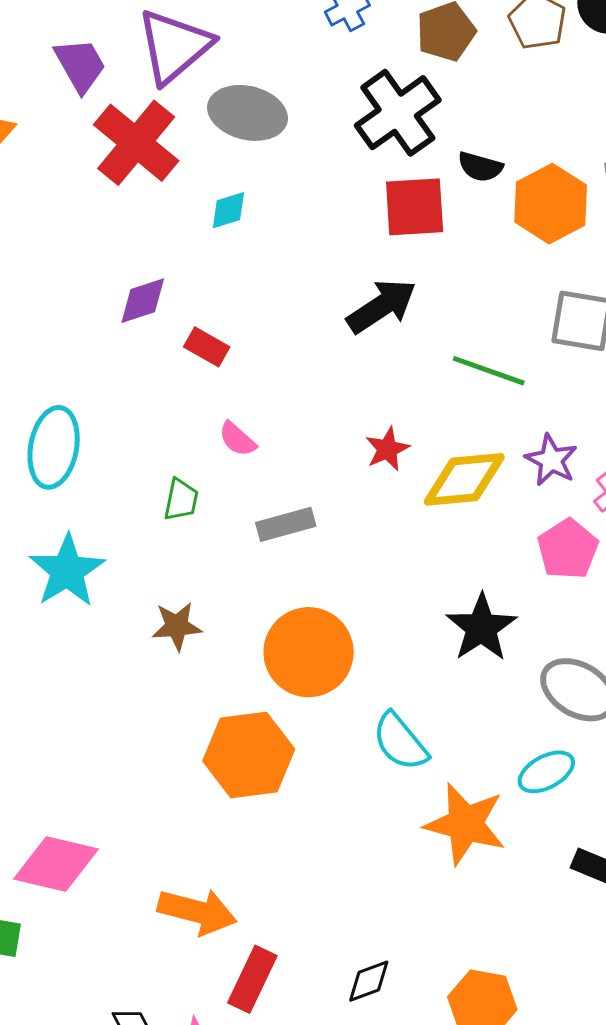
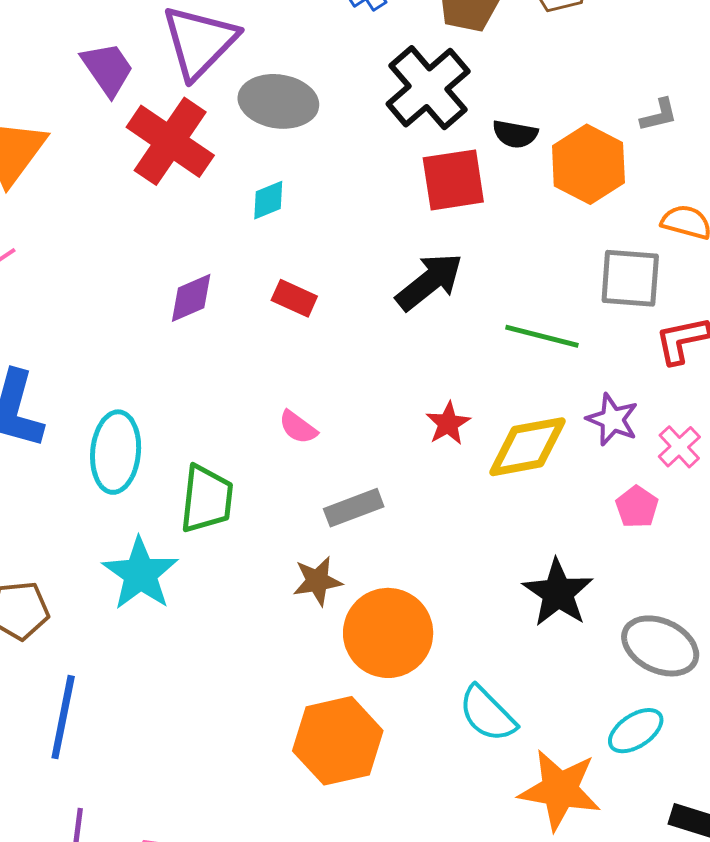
red rectangle: (207, 347) -> (294, 298), moved
green trapezoid: (181, 500) -> (207, 499), moved, size x1.6
pink pentagon: (568, 549) -> (637, 507), size x0.7
brown star: (177, 626) -> (317, 581), moved

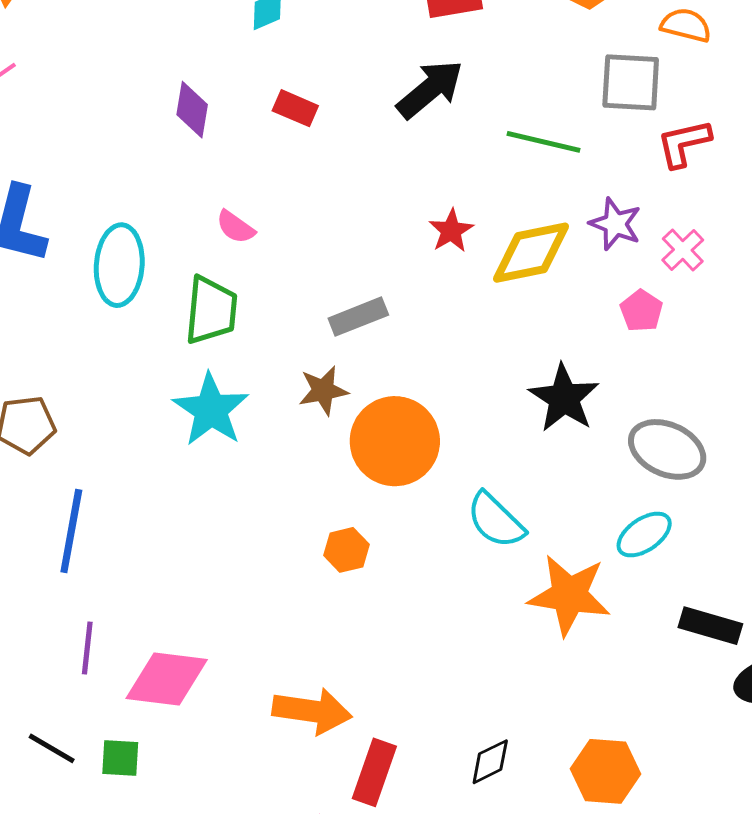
purple diamond: (191, 298) -> (192, 110), turned -56
pink semicircle: (298, 427) -> (235, 227), moved
cyan star: (140, 574) -> (211, 410), moved
orange hexagon: (338, 741) -> (346, 550), size x0.5

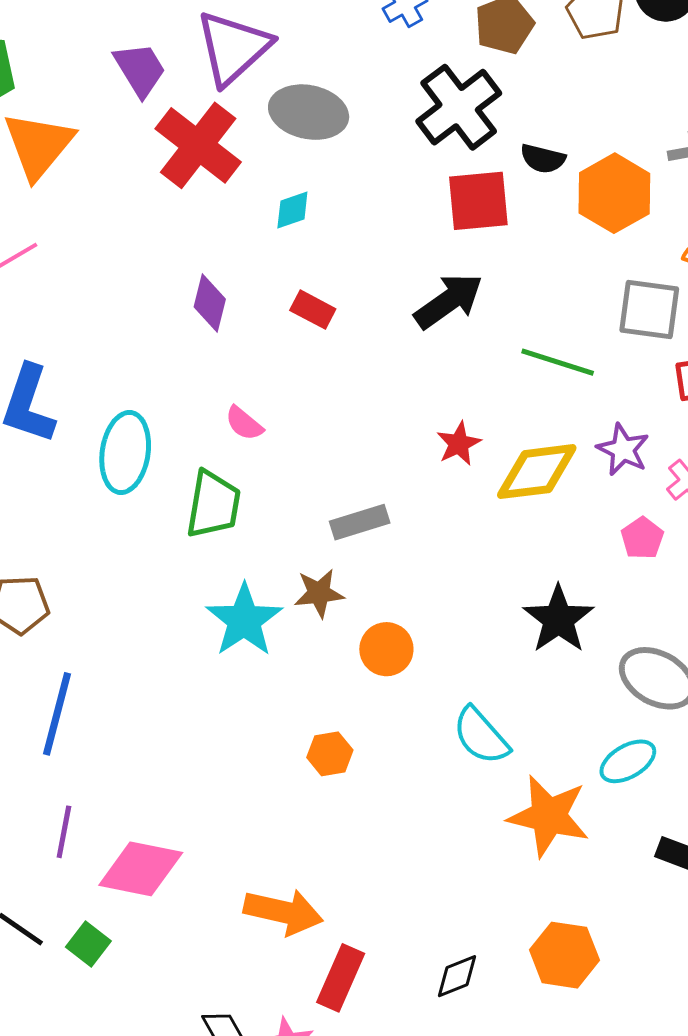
cyan star: (211, 410) -> (244, 620), moved
orange circle: (395, 441) -> (386, 649), size x0.6
green square: (120, 758) -> (88, 944), turned 30
orange hexagon: (605, 771) -> (564, 955), moved

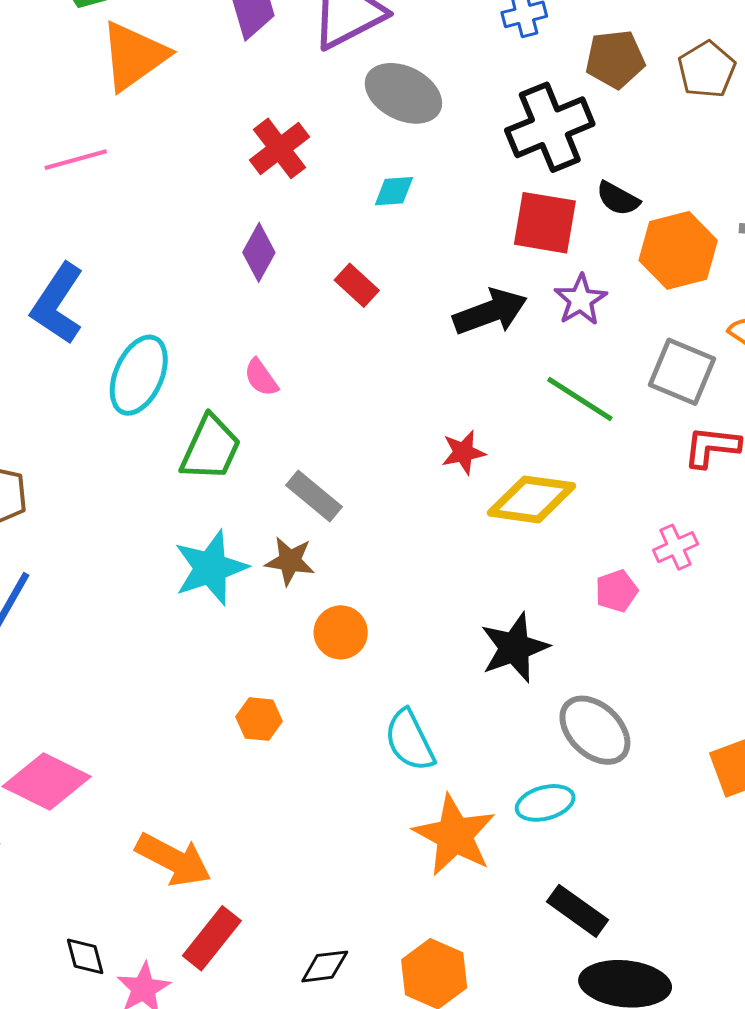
red cross: (198, 145) -> (280, 148), moved, size x0.7
cyan diamond: (292, 210) -> (394, 191), moved
purple star: (623, 449) -> (580, 300), moved
gray rectangle: (360, 522) -> (314, 496), moved, turned 42

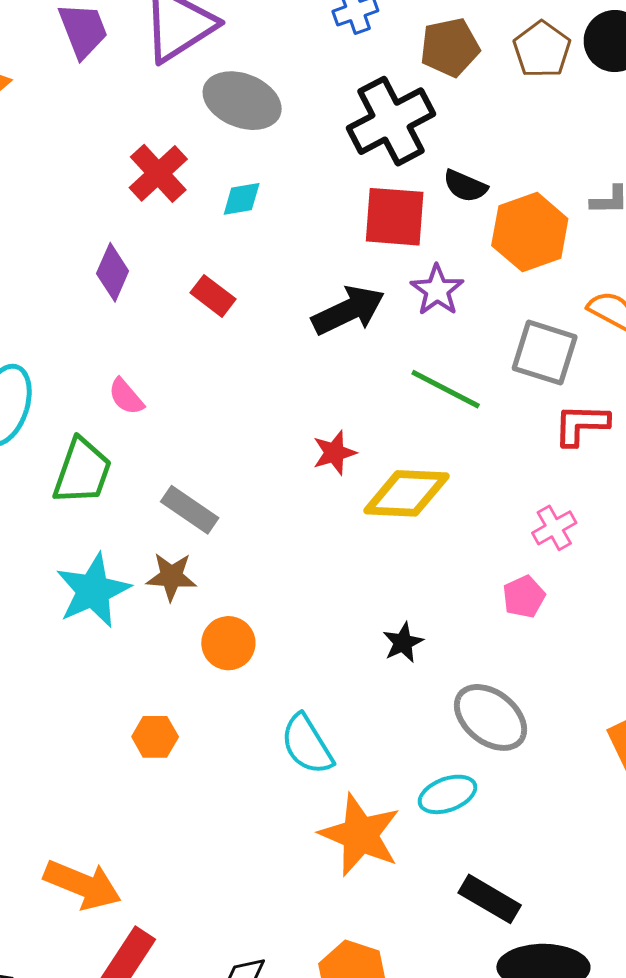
red cross: (280, 148) -> (158, 173), moved
pink pentagon: (616, 591) -> (524, 597), moved
black star: (515, 648) -> (403, 643), size x0.6

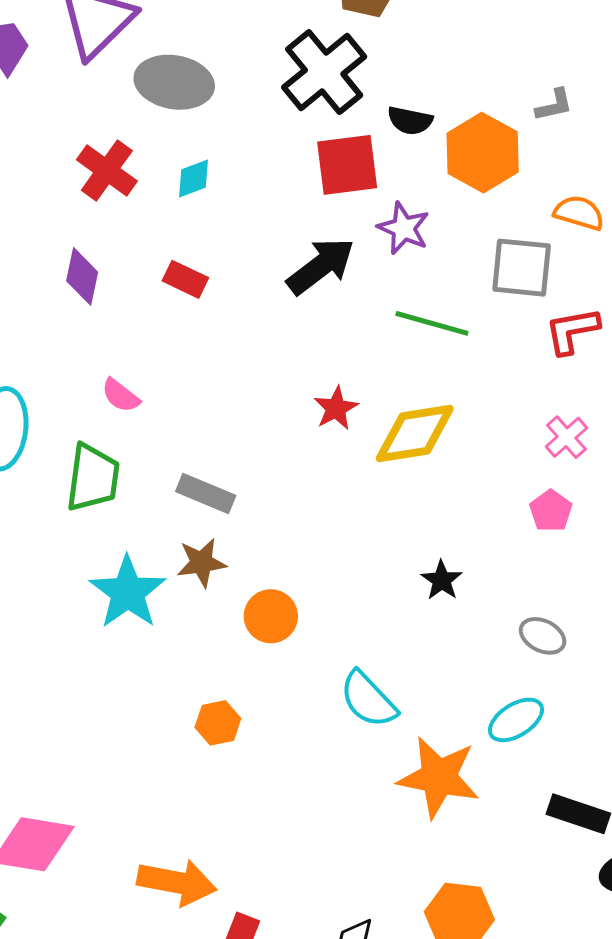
gray ellipse: (491, 717) -> (543, 636), size x0.6

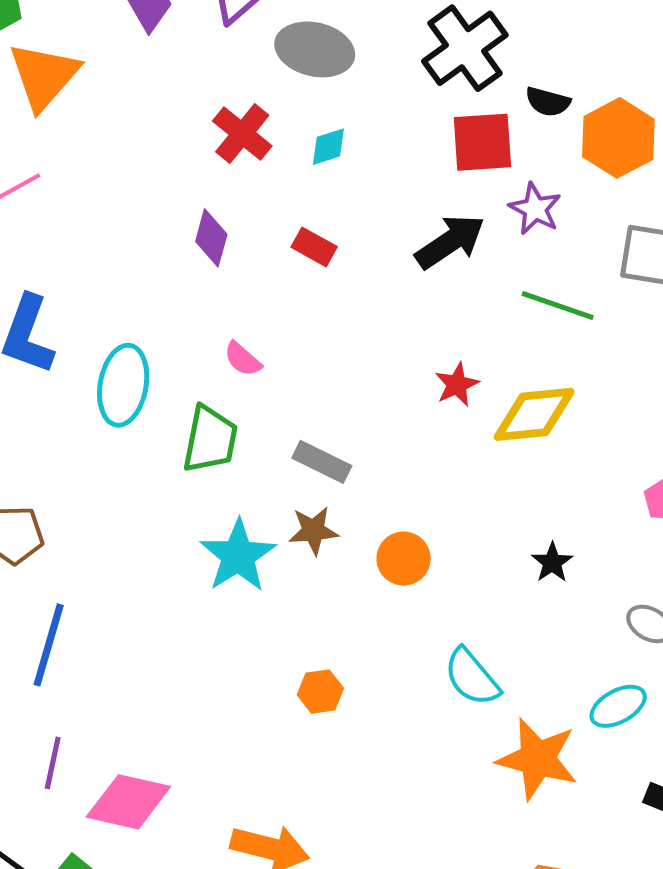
orange circle: (271, 616) -> (404, 559), moved

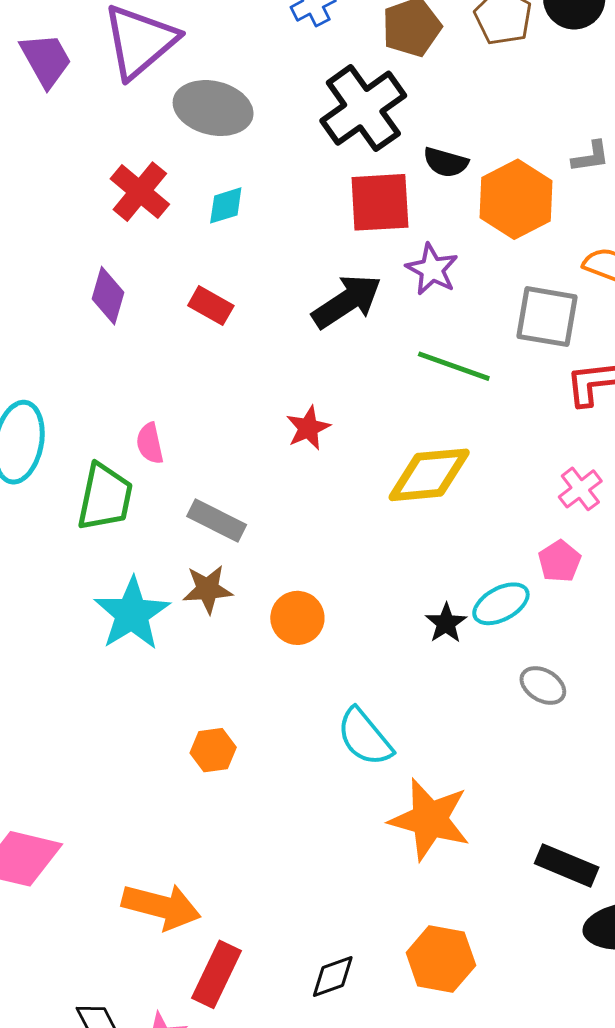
pink semicircle: (243, 359) -> (150, 443), moved, turned 36
red star: (457, 385) -> (308, 428), moved
cyan ellipse: (618, 706) -> (501, 604), moved

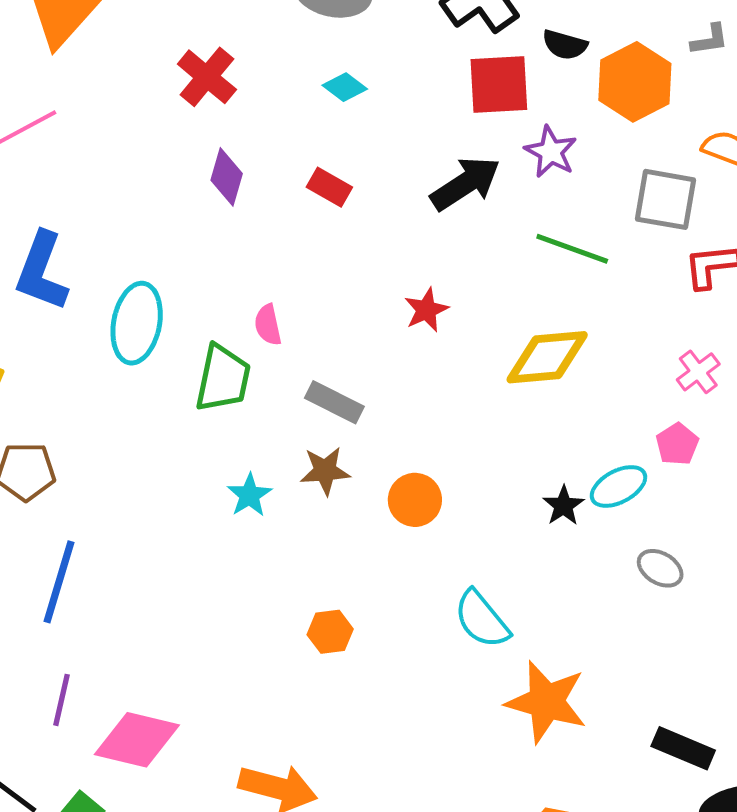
red cross: (140, 192) -> (207, 77), moved
cyan diamond: (226, 205) -> (345, 87), turned 54
cyan star: (132, 614) -> (249, 495), size x0.6

